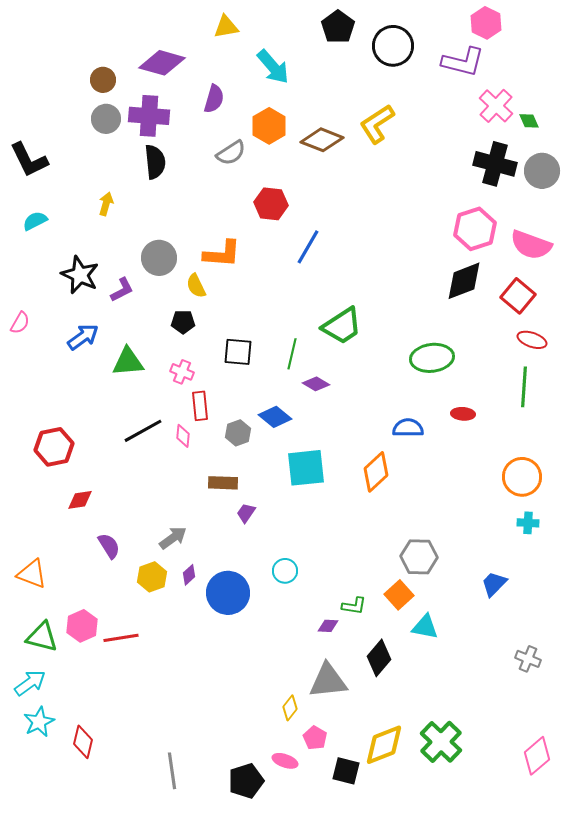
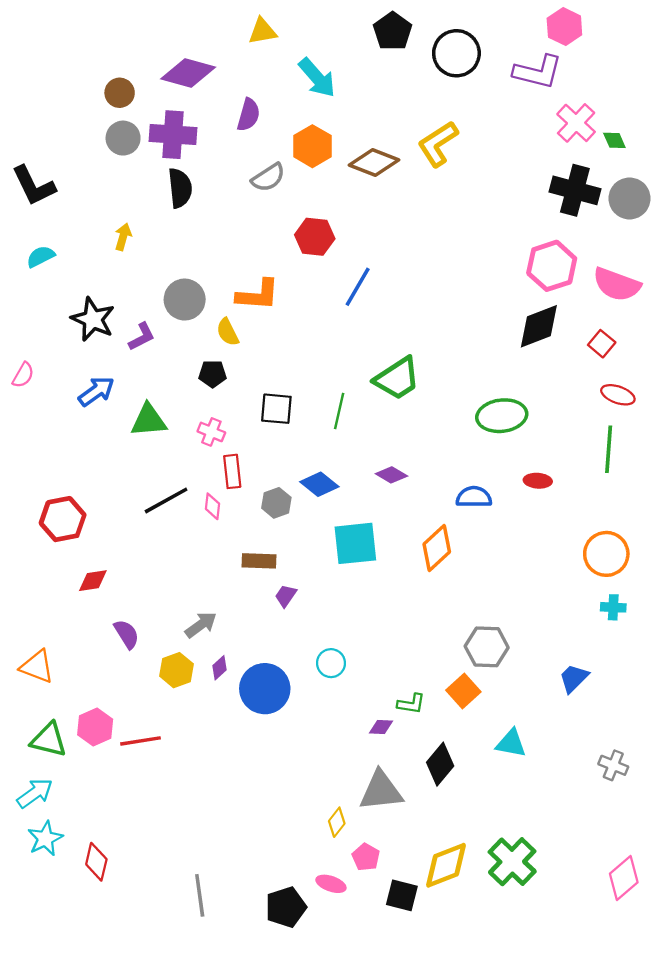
red square: (518, 296) -> (602, 344), size x0.7
purple diamond: (316, 384) -> (391, 475), moved
cyan triangle: (425, 627) -> (511, 743), moved

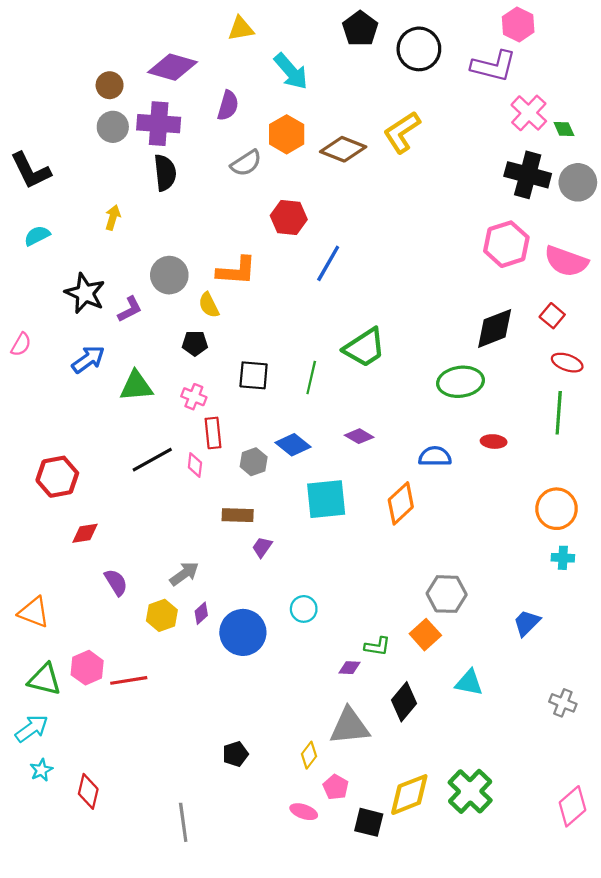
black diamond: (539, 326) -> (495, 328), moved
cyan star: (45, 839) -> (41, 770), size x0.7
black pentagon: (286, 907) -> (235, 754), moved, size x0.7

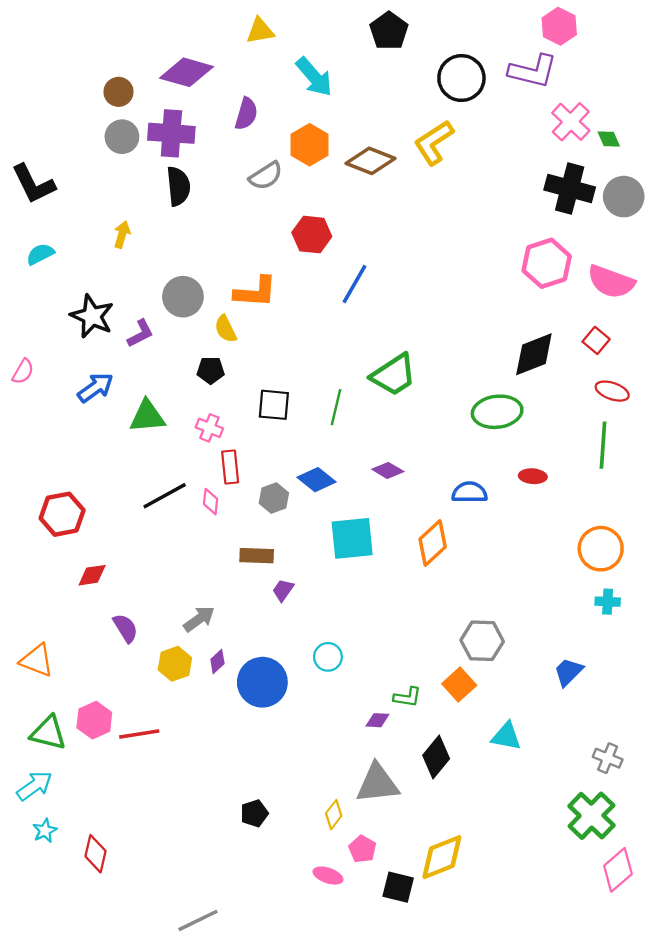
black circle: (419, 49) -> (461, 78), moved
green cross: (470, 791) -> (591, 816), moved
gray line: (183, 822) -> (198, 920), moved, turned 72

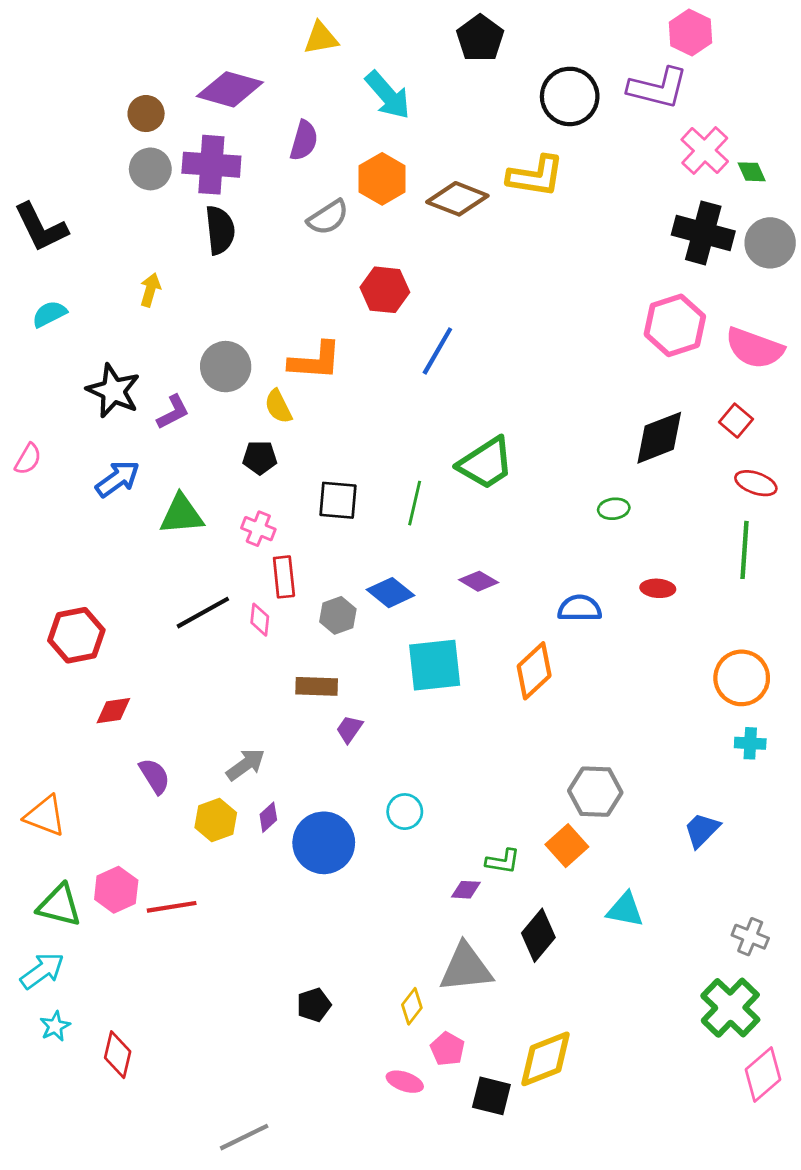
yellow L-shape: (434, 142) -> (536, 176), turned -138
green ellipse: (497, 412) -> (614, 509), size x0.5

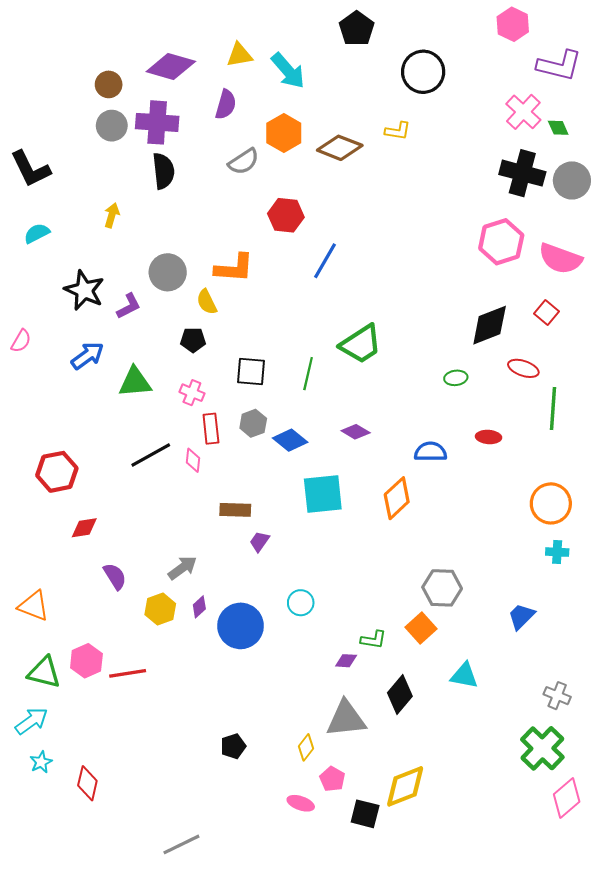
yellow triangle: (321, 38) -> (239, 55), moved
purple L-shape: (658, 88) -> (559, 65), moved
yellow L-shape: (536, 176) -> (398, 131), size x0.6
red ellipse: (756, 483) -> (523, 368), moved
gray hexagon: (338, 615) -> (253, 423), moved

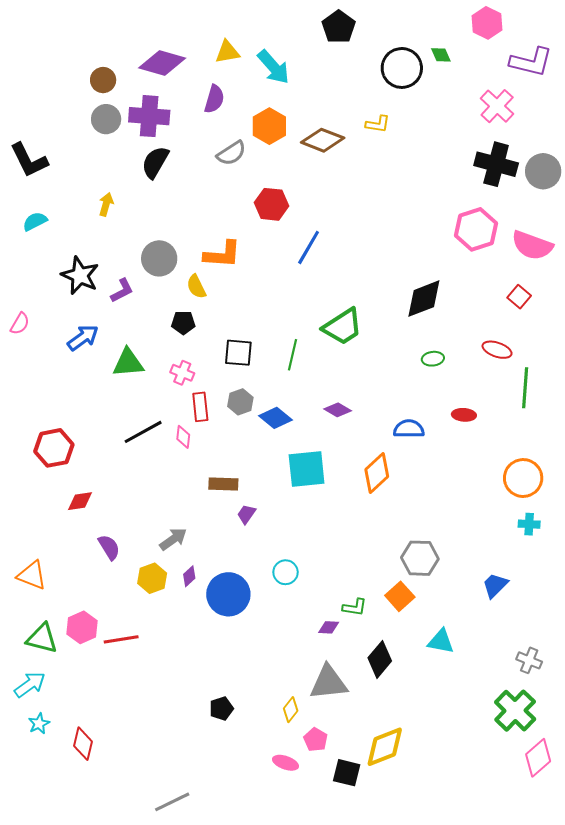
green diamond: (558, 128) -> (441, 55), moved
black semicircle: (163, 171) -> (155, 162), turned -144
black diamond: (490, 325) -> (424, 299), moved

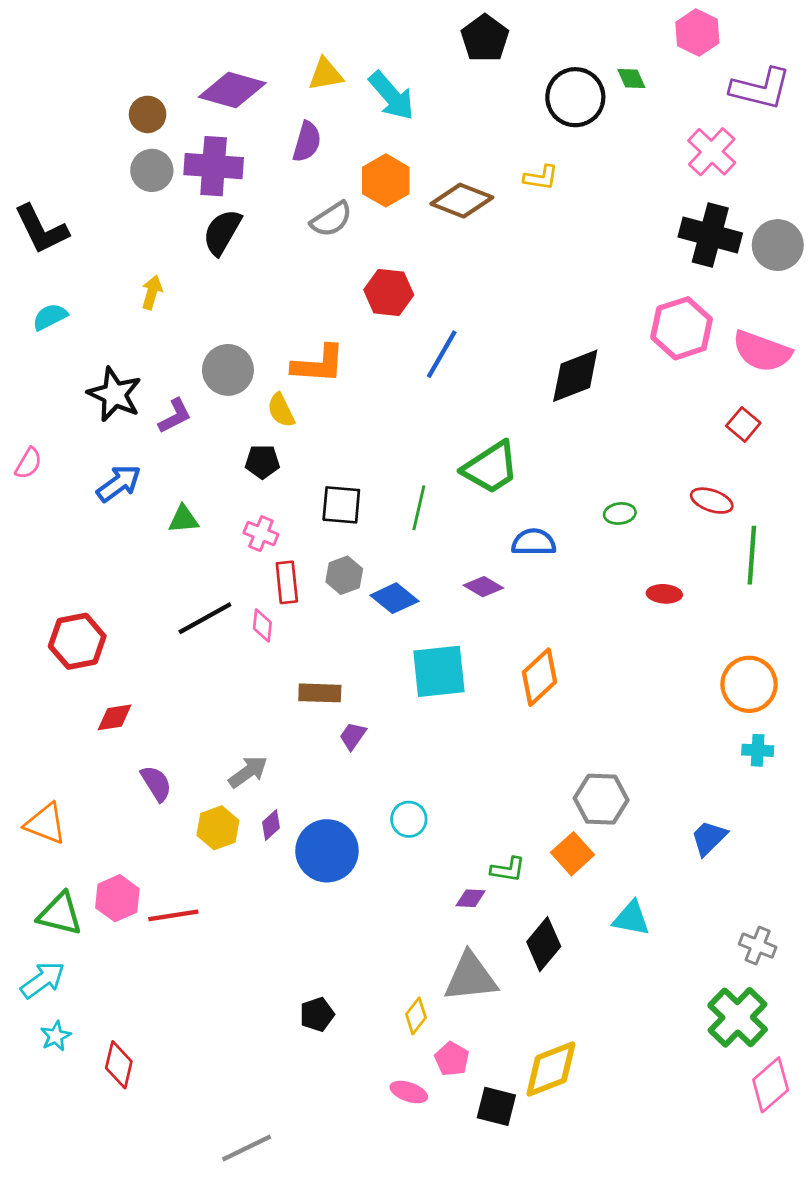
black diamond: (424, 299) -> (575, 376), moved
green triangle: (128, 363) -> (183, 519), size x0.7
blue semicircle: (409, 429) -> (534, 542), moved

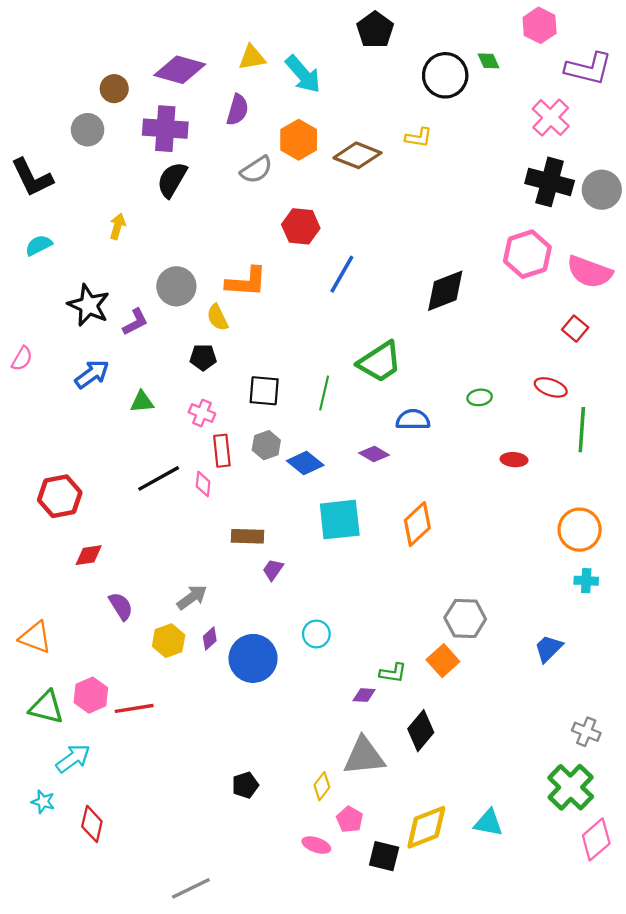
gray circle: (152, 170) -> (88, 130), moved
cyan triangle: (631, 918) -> (488, 823), moved
cyan arrow: (43, 980) -> (73, 758), moved
cyan star: (56, 1036) -> (43, 802), turned -30

